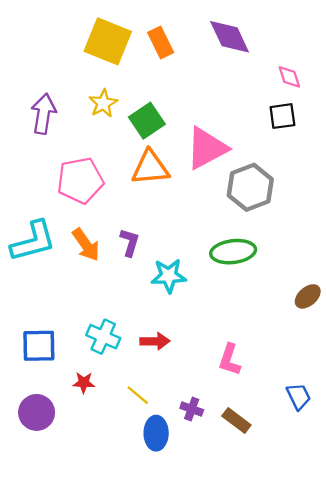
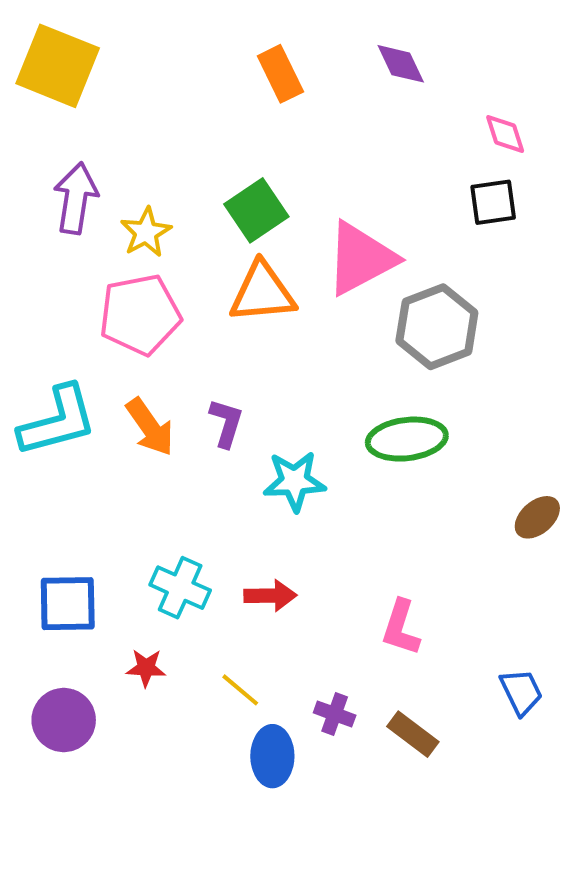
purple diamond: (230, 37) -> (401, 64), size x0.7
yellow square: (108, 41) -> (58, 66), moved
yellow star: (103, 103) -> (146, 232), moved

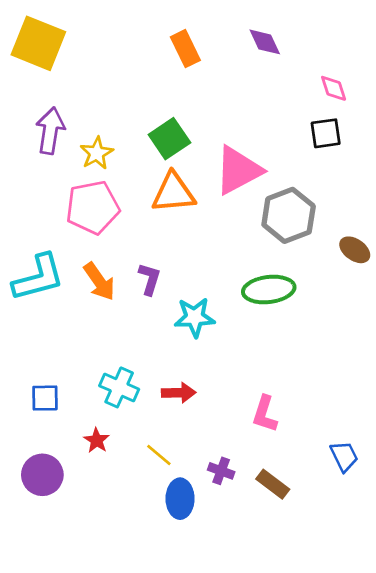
brown ellipse: (537, 517) -> (355, 250), moved, turned 76
blue square: (68, 604) -> (45, 398), size x0.7
red star: (146, 668) -> (97, 440), turned 30

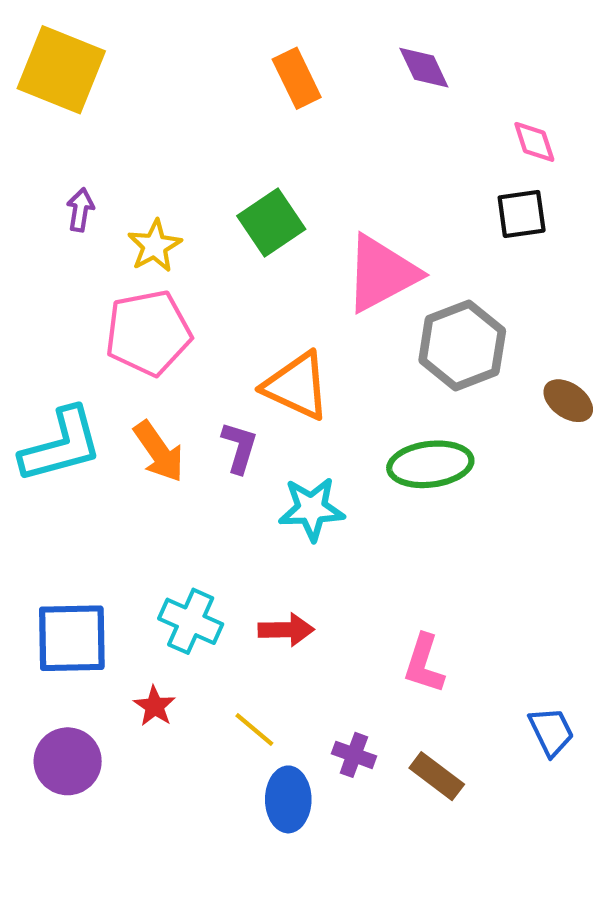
purple arrow: (50, 131) -> (80, 210), size x0.6
orange triangle: (173, 193) -> (297, 386), moved, turned 30
blue square: (45, 398) -> (72, 638), size x1.6

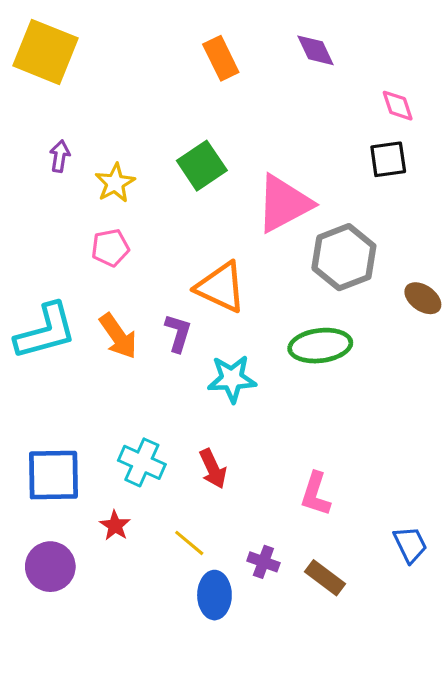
pink pentagon: (148, 333) -> (110, 248), size x0.6
red arrow: (286, 630) -> (213, 469), turned 66

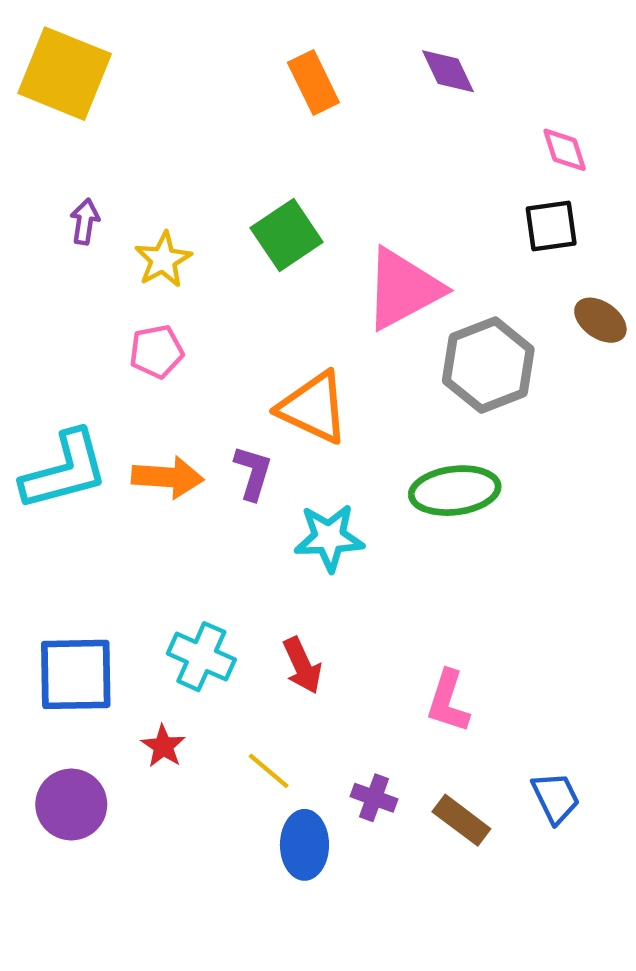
brown ellipse: (423, 298) -> (600, 320), moved
orange arrow: (118, 336) -> (168, 477), turned -51
blue trapezoid: (410, 545) -> (556, 798), moved

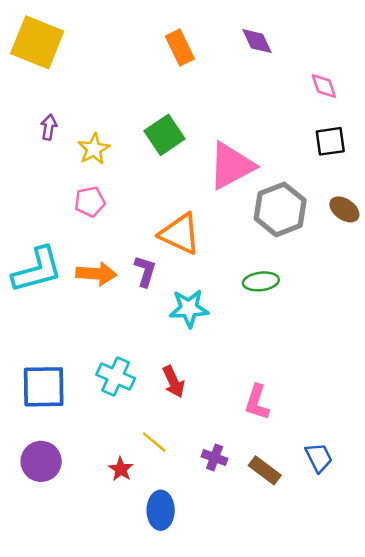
black square: (551, 226) -> (330, 141), moved
brown ellipse: (600, 320) -> (344, 209), moved
green ellipse: (455, 491) -> (261, 281), size x0.7
red star: (163, 746) -> (121, 469), moved
blue ellipse: (304, 845) -> (161, 510), moved

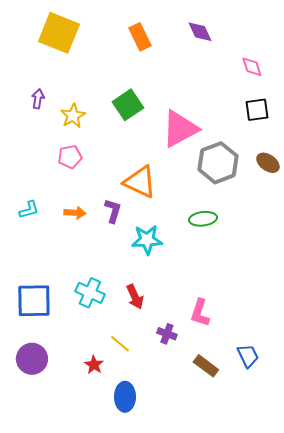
yellow square: (37, 42) -> (59, 33), moved
cyan L-shape: (37, 270) -> (29, 210), size x0.5
orange arrow: (96, 274) -> (75, 213), size x0.7
purple cross: (215, 458) -> (167, 334), moved

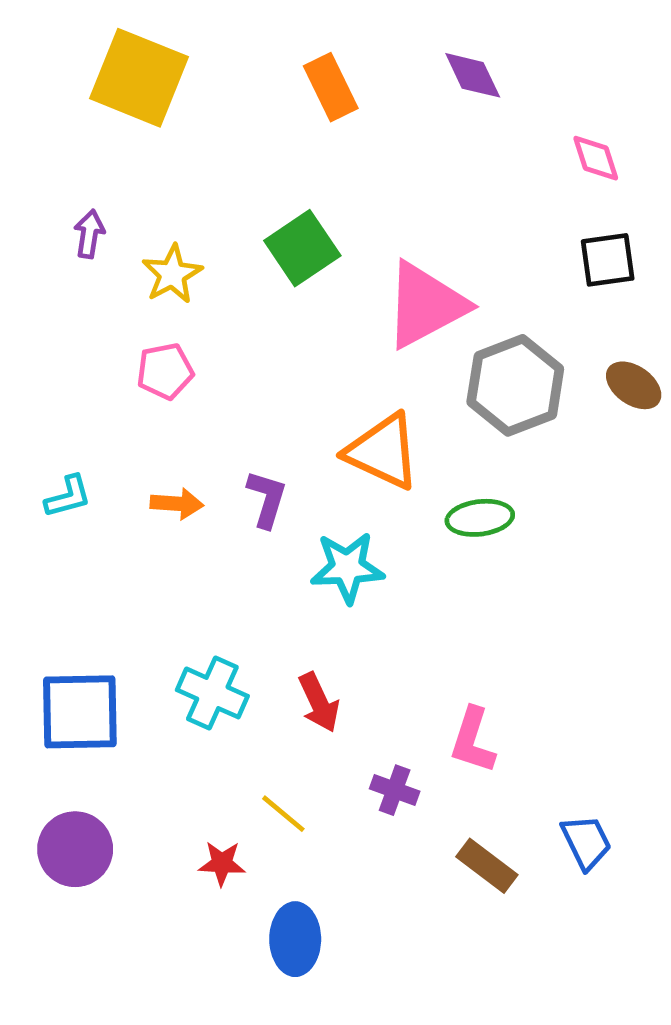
orange triangle: (140, 182) -> (383, 452), moved
red star: (94, 365) -> (222, 863), turned -30

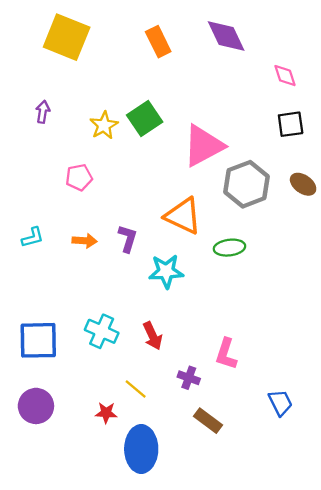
purple diamond: (473, 75) -> (226, 36), size x1.4
yellow star: (172, 274) -> (104, 125), moved
brown rectangle: (487, 866) -> (208, 421), moved
blue ellipse: (295, 939) -> (141, 449), size x1.4

